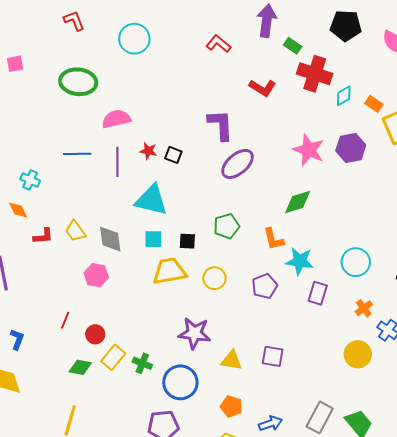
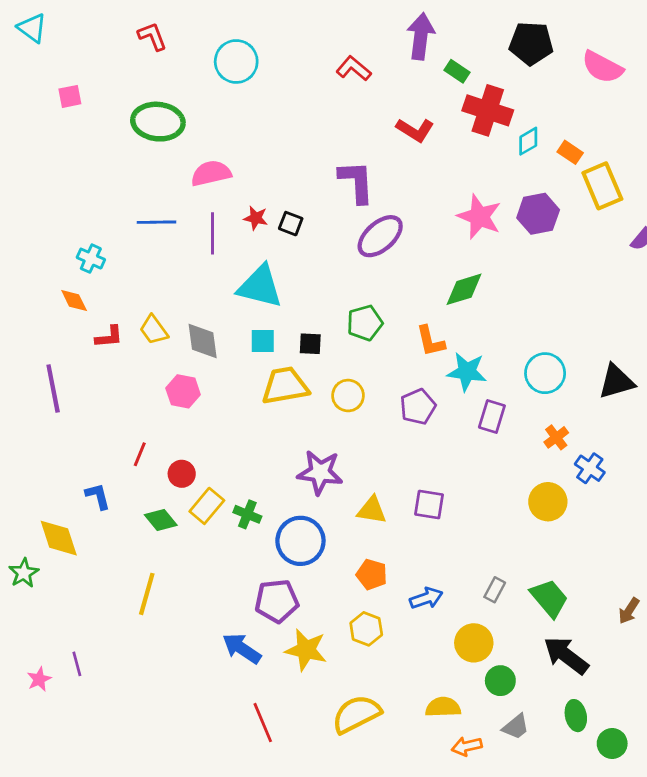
blue L-shape: (17, 339) -> (98, 496), moved, turned -35
green diamond: (80, 367) -> (161, 520), turned 40
gray rectangle: (320, 417) -> (495, 590), size x0.6

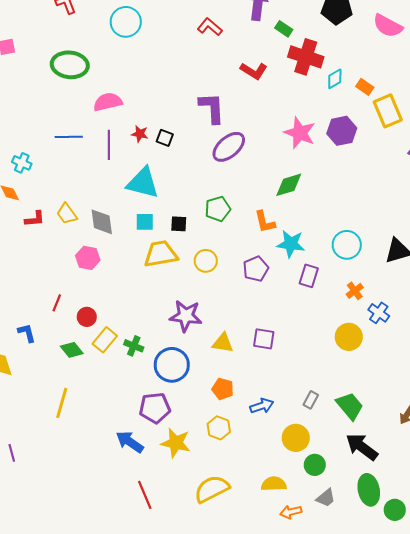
green ellipse: (576, 716) -> (369, 490), size x1.4

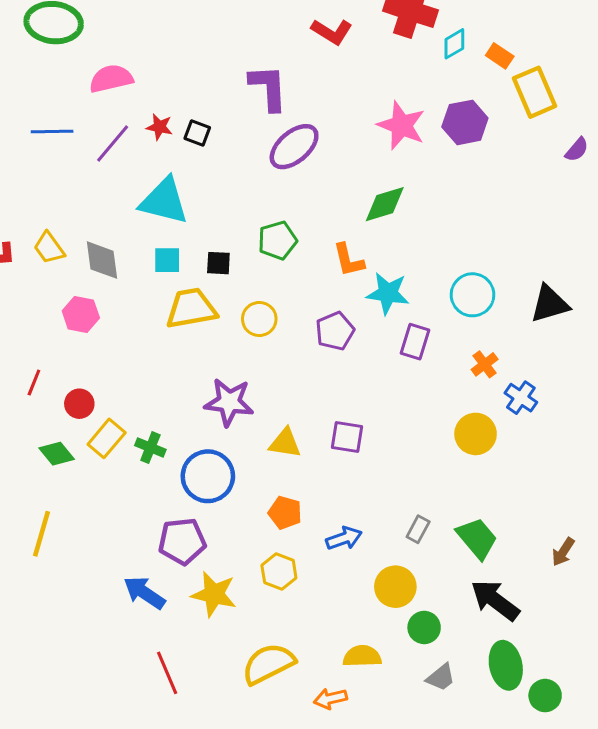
purple line: (109, 145) -> (113, 144), turned 40
orange arrow: (291, 512) -> (330, 699), moved

